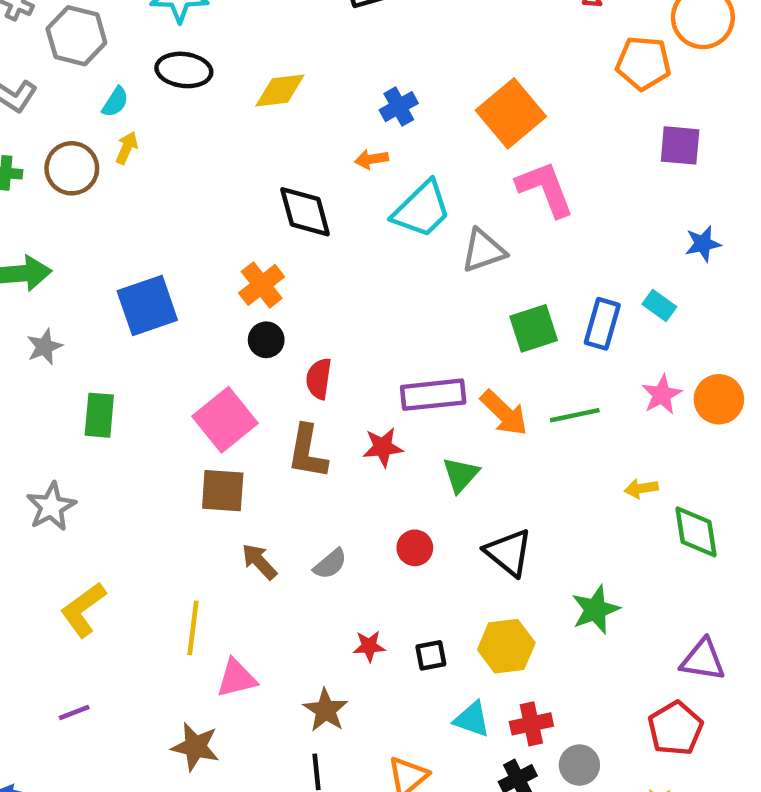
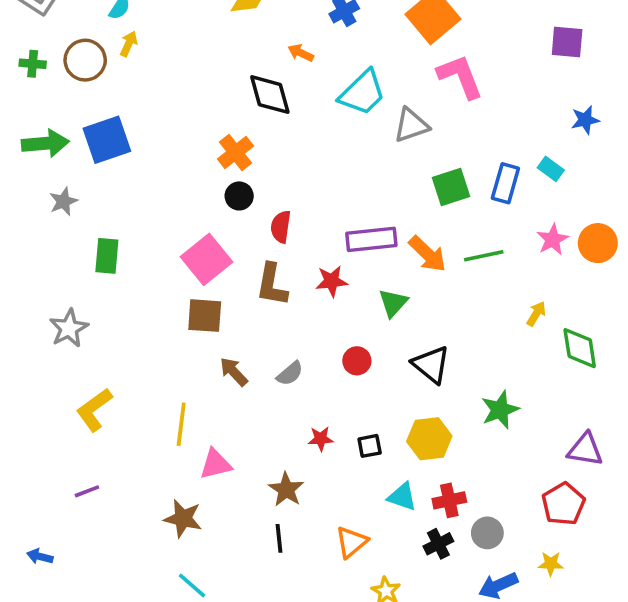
orange arrow: (371, 159) -> (301, 53), moved, turned 35
blue square: (147, 305) -> (107, 140), moved
yellow arrow: (641, 488) -> (536, 314), turned 130

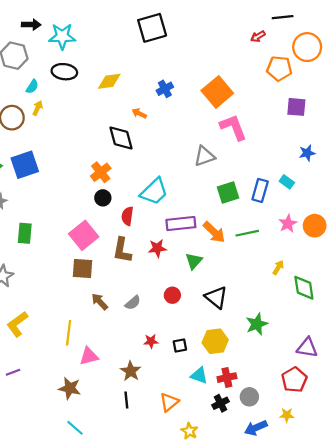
cyan trapezoid: (362, 93) -> (154, 191), moved

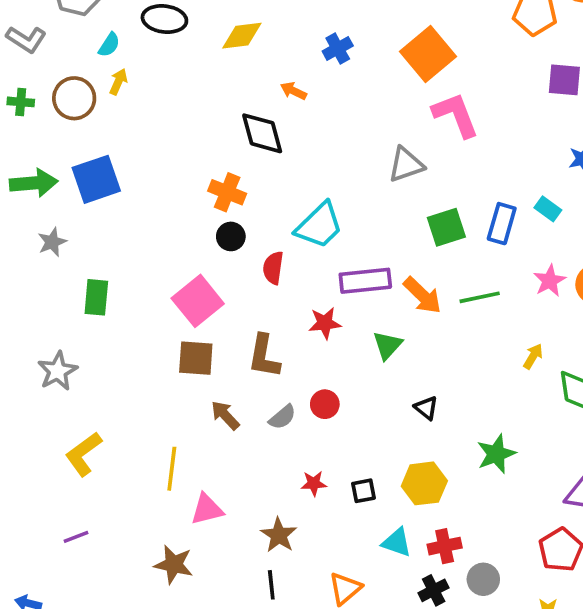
orange cross: (101, 172) -> (227, 192), turned -30
brown L-shape: (122, 250) -> (264, 356), moved
red circle: (172, 295) -> (325, 404), moved
black triangle: (216, 297) -> (426, 408), size x0.6

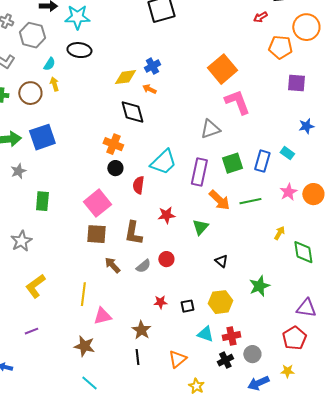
yellow diamond: (242, 36) -> (125, 77), moved
blue cross: (338, 49) -> (152, 66), moved
yellow arrow: (118, 82) -> (54, 84), turned -40
purple rectangle: (365, 281) -> (199, 172), moved, turned -72

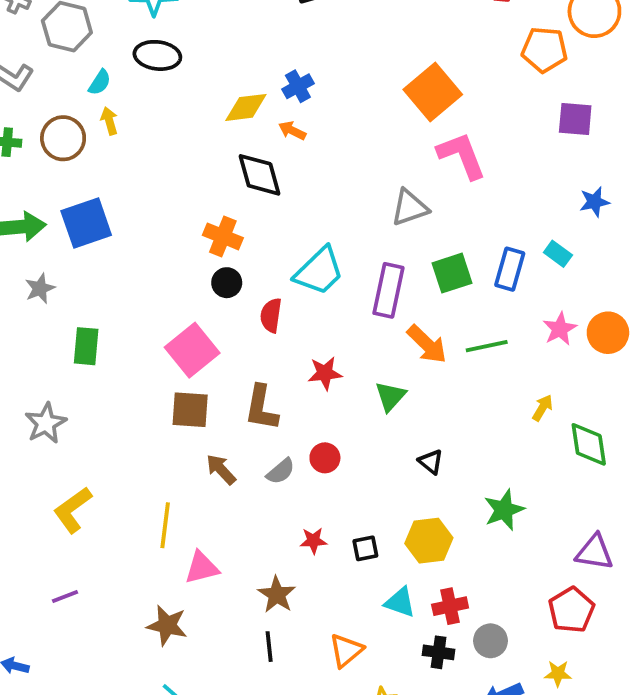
black cross: (225, 360) -> (439, 652), turned 35

